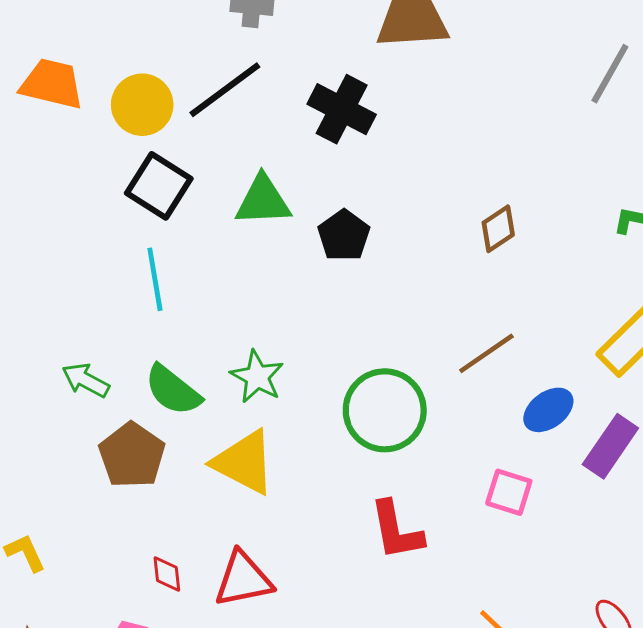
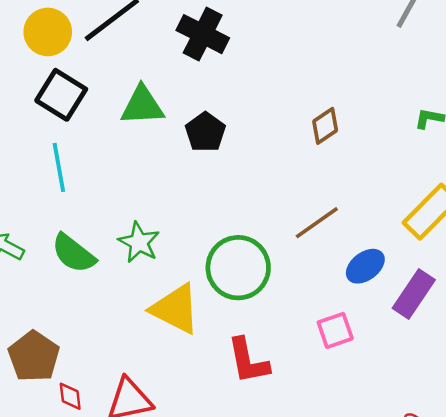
brown pentagon: (132, 455) -> (34, 356), moved
yellow triangle: (244, 462) -> (175, 309), moved
pink square: (509, 492) -> (335, 330), turned -36

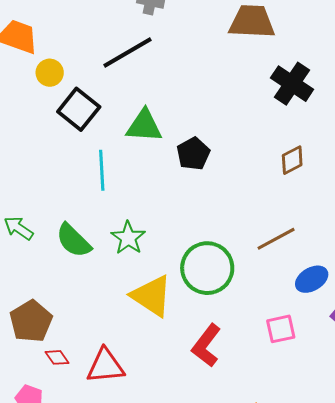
yellow circle: (48, 32) -> (50, 73), moved, size x0.7
black cross: (203, 34) -> (292, 84), moved
cyan line: (59, 167) -> (102, 170), moved
red L-shape: (248, 361) -> (206, 345), turned 42
red diamond: (70, 396) -> (57, 357), turned -35

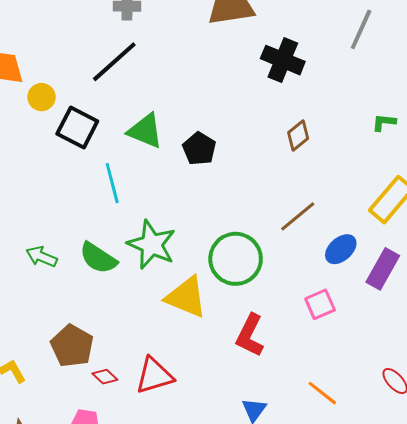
green triangle: (144, 126) -> (145, 131), turned 30
green star: (128, 238) -> (152, 245), size x1.4

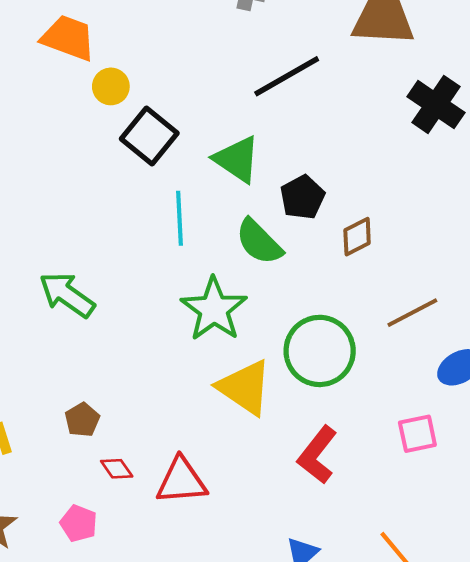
black line: (114, 62) -> (287, 76), moved
brown diamond: (298, 136) -> (357, 237), moved
green arrow: (42, 257) -> (67, 295), size x1.4
green semicircle: (98, 258) -> (259, 242), moved
brown pentagon: (72, 346) -> (82, 420), size x0.6

